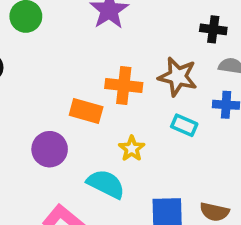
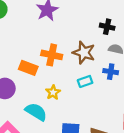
cyan rectangle: (184, 125) -> (85, 81), turned -48

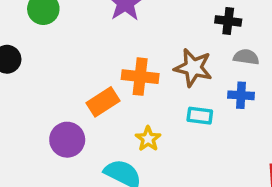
orange rectangle: (28, 68) -> (103, 102), turned -48
cyan rectangle: (85, 81) -> (200, 116), turned 32

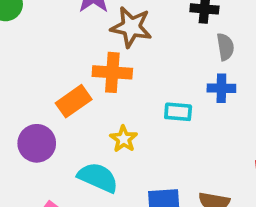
gray semicircle: (246, 57) -> (225, 47), turned 75
brown star: (193, 68) -> (131, 27), moved

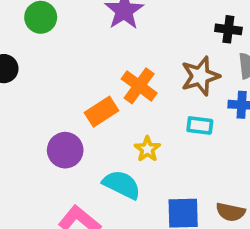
brown star: (131, 27) -> (200, 76), moved, turned -30
orange cross: (112, 72) -> (139, 86), turned 30

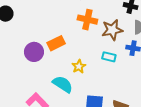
orange cross: (139, 86) -> (87, 20), moved, turned -30
purple circle: (65, 150) -> (34, 52), moved

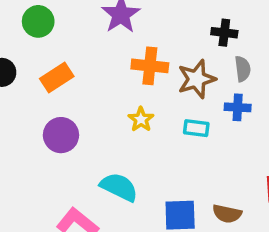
orange rectangle: (56, 43) -> (57, 77), moved
yellow star: (79, 66) -> (141, 119), moved

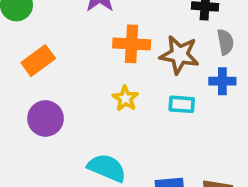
brown star: (197, 79) -> (179, 55), turned 30

